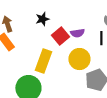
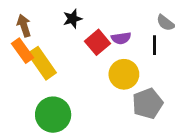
yellow rectangle: (43, 61) -> (42, 63), moved, turned -55

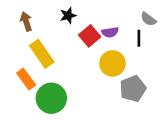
orange rectangle: (22, 51) -> (26, 79), moved

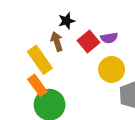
brown arrow: (26, 21) -> (57, 42), moved
orange rectangle: (26, 79) -> (37, 85), moved

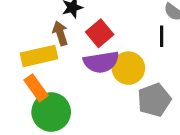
purple semicircle: (109, 38) -> (101, 62), moved, size x1.6
yellow rectangle: (40, 60) -> (39, 56), turned -68

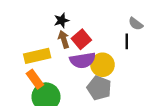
brown arrow: (60, 33) -> (64, 39), moved
gray pentagon: (154, 100) -> (99, 88), moved, turned -30

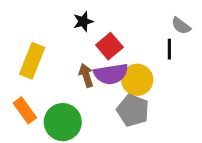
brown arrow: (64, 39) -> (86, 75), moved
yellow rectangle: (37, 56) -> (32, 61), moved, turned -55
orange rectangle: (35, 79) -> (25, 110), moved

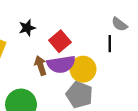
black star: (83, 21) -> (27, 28), moved

